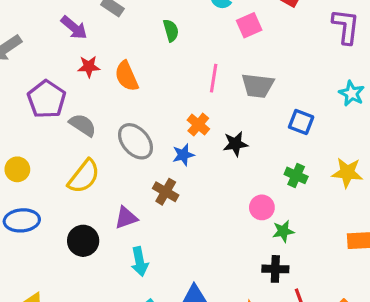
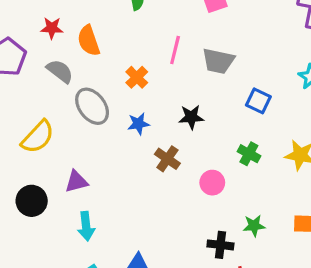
gray semicircle: (83, 125) -> (60, 71), moved
orange cross: (198, 125) -> (137, 77), moved
brown cross: (166, 192) -> (167, 159), moved
green star: (283, 231) -> (254, 226), moved

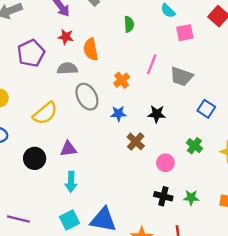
gray semicircle: (60, 71) -> (67, 68), turned -48
black cross: (220, 245) -> (163, 196), moved

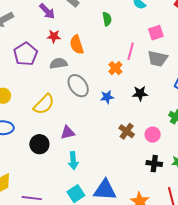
pink square: (185, 33) -> (156, 33), moved
orange cross: (122, 80) -> (115, 68), moved
brown cross: (136, 141) -> (127, 131), moved

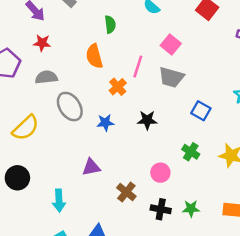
pink square: (156, 33) -> (171, 45), turned -35
orange semicircle: (77, 45) -> (94, 56), moved
brown cross: (127, 131) -> (126, 192), moved
purple triangle: (68, 133) -> (91, 167), moved

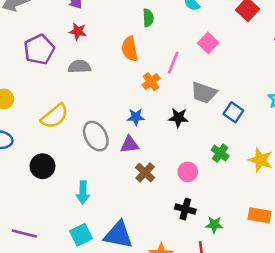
gray trapezoid: (171, 77) -> (204, 93), moved
gray ellipse: (70, 107) -> (96, 136), moved
purple triangle: (91, 167) -> (129, 145), moved
brown cross: (126, 192) -> (145, 173), moved
green star: (191, 209) -> (214, 225), moved

